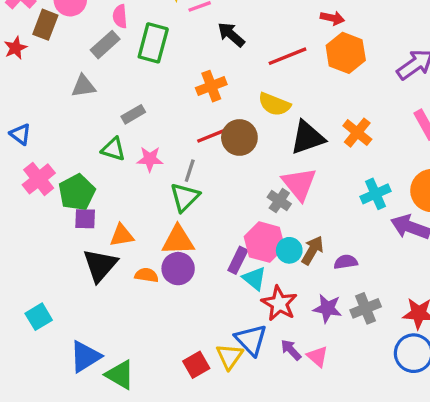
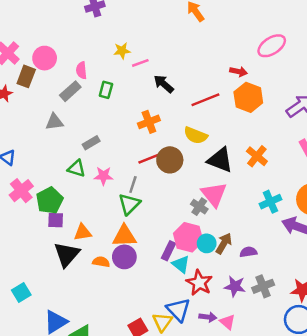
green rectangle: (153, 43) -> (106, 90), size x0.6
black triangle: (307, 137) -> (220, 160), turned 40
purple arrow: (291, 350) -> (208, 317), turned 140

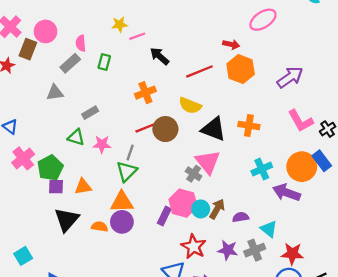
orange cross: (257, 156) -> (249, 126), turned -30
orange triangle: (83, 232) -> (83, 187), moved
cyan triangle: (181, 264) -> (269, 229), moved

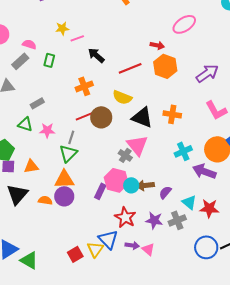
pink semicircle: (81, 43) -> (29, 44), turned 112
brown arrow: (217, 209) -> (145, 185), turned -126
purple semicircle: (241, 217) -> (165, 192), turned -40
red star: (292, 254) -> (209, 208), moved

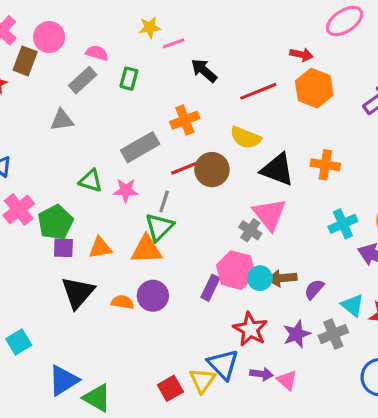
gray rectangle: (37, 103) -> (140, 147), moved, size x1.6
orange triangle: (64, 179) -> (146, 249), moved
purple star: (154, 220) -> (297, 334), turned -30

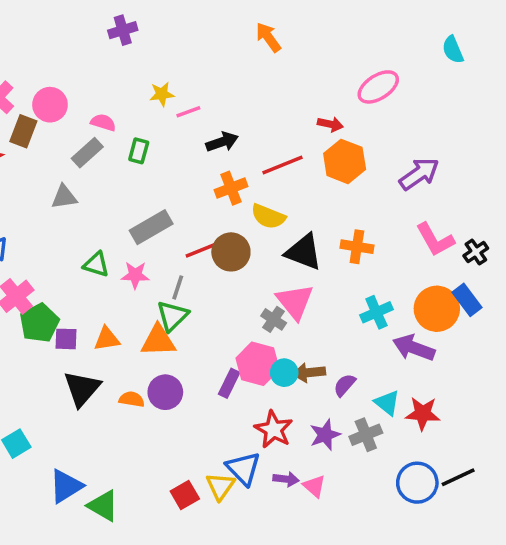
black arrow: (204, 71) -> (222, 142), turned 120
orange cross: (185, 120) -> (231, 188), moved
green pentagon: (55, 222) -> (39, 323), moved

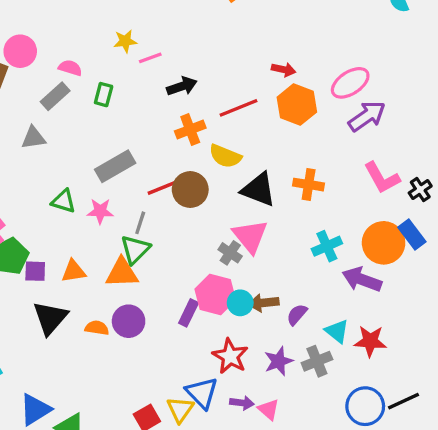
pink ellipse: (378, 87) -> (350, 83), moved

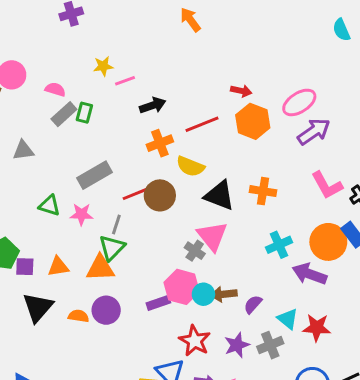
gray rectangle: (55, 96) -> (64, 114), moved
purple rectangle: (189, 313) -> (158, 303), turned 45

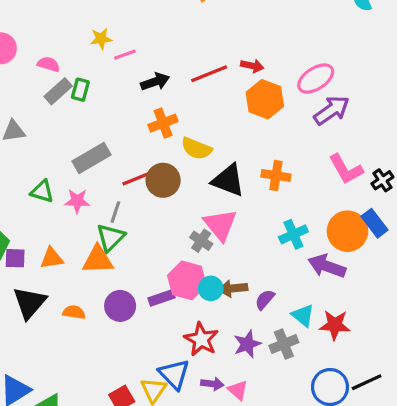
red line: (202, 124) -> (209, 74), moved
purple circle: (106, 310) -> (120, 306), moved

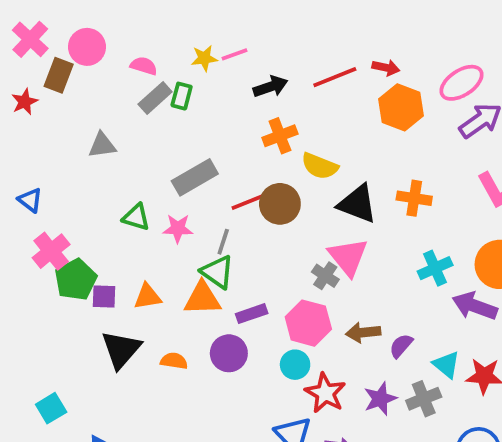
yellow star: (101, 39) -> (204, 58), moved
green triangle: (111, 238) -> (218, 272), turned -40
cyan circle: (211, 288) -> (295, 365), moved
purple rectangle: (161, 298) -> (252, 314), moved

